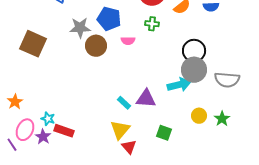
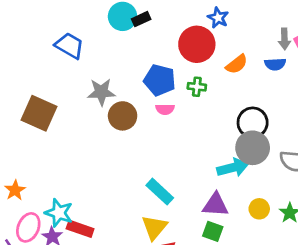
blue pentagon: (109, 19) -> (160, 80), moved
purple triangle: (146, 99) -> (215, 205), moved
cyan rectangle: (124, 103) -> (160, 192), size x1.5
cyan star: (48, 119) -> (59, 213), size x1.5

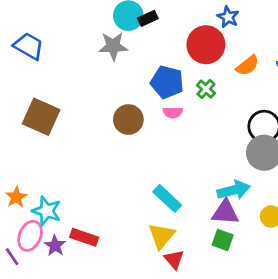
blue trapezoid: (69, 46) -> (29, 46), moved
green cross: (197, 87) -> (206, 89), turned 36
gray star: (101, 92) -> (113, 46), moved
cyan arrow: (233, 168) -> (234, 190), moved
cyan star: (59, 213) -> (47, 211), moved

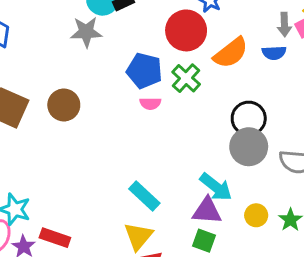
orange semicircle: (247, 65) -> (231, 53), size x1.4
green cross: (206, 89) -> (186, 78), size x1.4
brown circle: (128, 120) -> (64, 105), moved
cyan arrow: (234, 190) -> (216, 187), turned 52

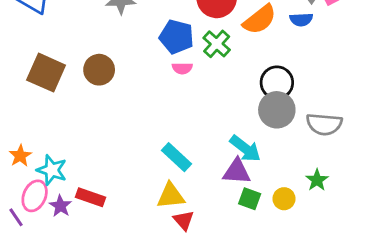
yellow circle: (256, 215) -> (284, 199), moved
yellow triangle: (138, 236) -> (171, 196), turned 44
green square: (204, 241) -> (250, 199), moved

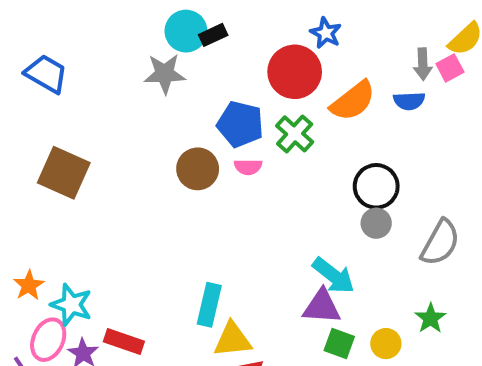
brown circle: (99, 70) -> (198, 169), moved
gray circle: (277, 110) -> (376, 223), size x0.6
gray semicircle: (324, 124) -> (440, 243), turned -66
cyan rectangle: (177, 157) -> (209, 305), moved, turned 60

